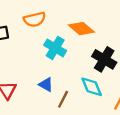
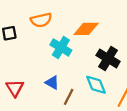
orange diamond: (81, 29) -> (86, 29), turned -40

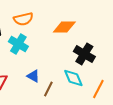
cyan cross: (61, 47) -> (18, 44), moved

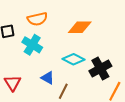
black cross: (84, 54) -> (100, 69), moved, turned 30
cyan diamond: (73, 78) -> (74, 59), moved, turned -40

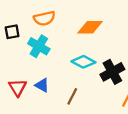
blue triangle: (48, 78) -> (42, 85), moved

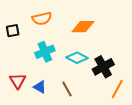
cyan cross: (39, 46) -> (45, 52), moved, turned 36
blue triangle: (42, 85) -> (40, 87), moved
brown line: (72, 96) -> (67, 89), turned -56

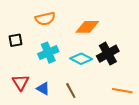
black square: (13, 31) -> (15, 40), moved
black cross: (103, 67) -> (108, 54), moved
orange line: (117, 89) -> (122, 91), turned 72

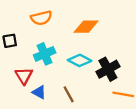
black cross: (108, 54) -> (108, 69), moved
red triangle: (21, 82) -> (24, 76), moved

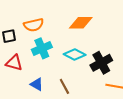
orange semicircle: (41, 18) -> (34, 25), moved
red triangle: (24, 76) -> (14, 63), moved, turned -42

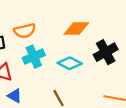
black cross: (101, 63) -> (106, 52), moved
blue triangle: (37, 84) -> (15, 96), moved

